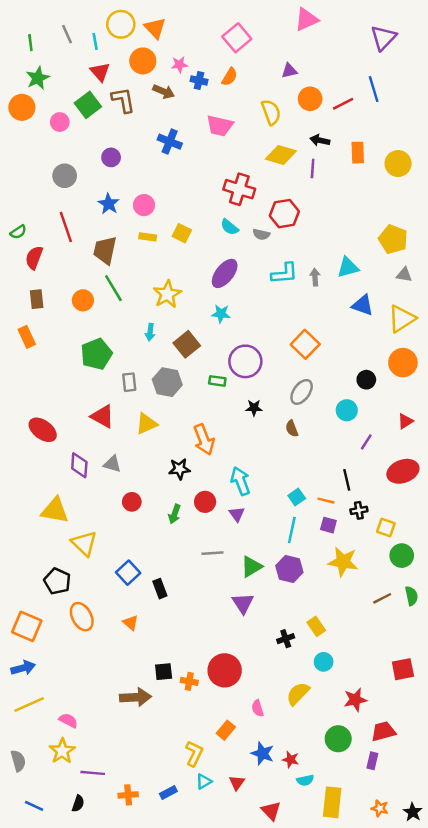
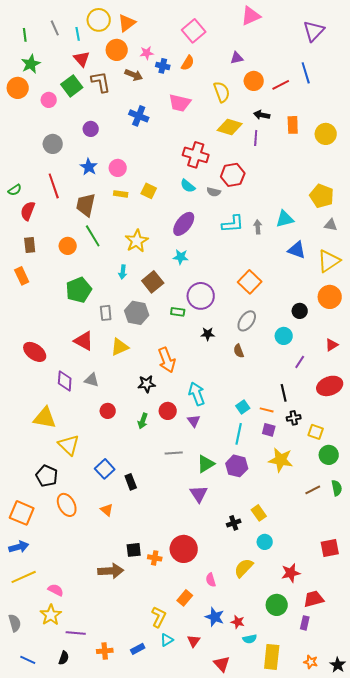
orange triangle: (155, 28) -> (127, 23), turned 36

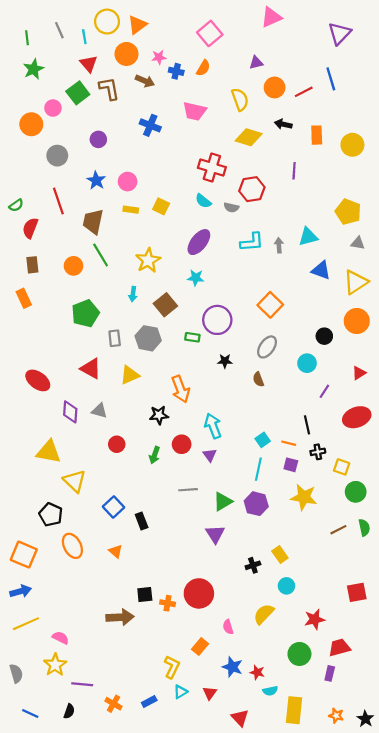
orange circle: (18, 88) -> (31, 124), moved
purple line: (256, 138) -> (294, 171), moved
orange cross: (105, 651) -> (113, 704), turned 35

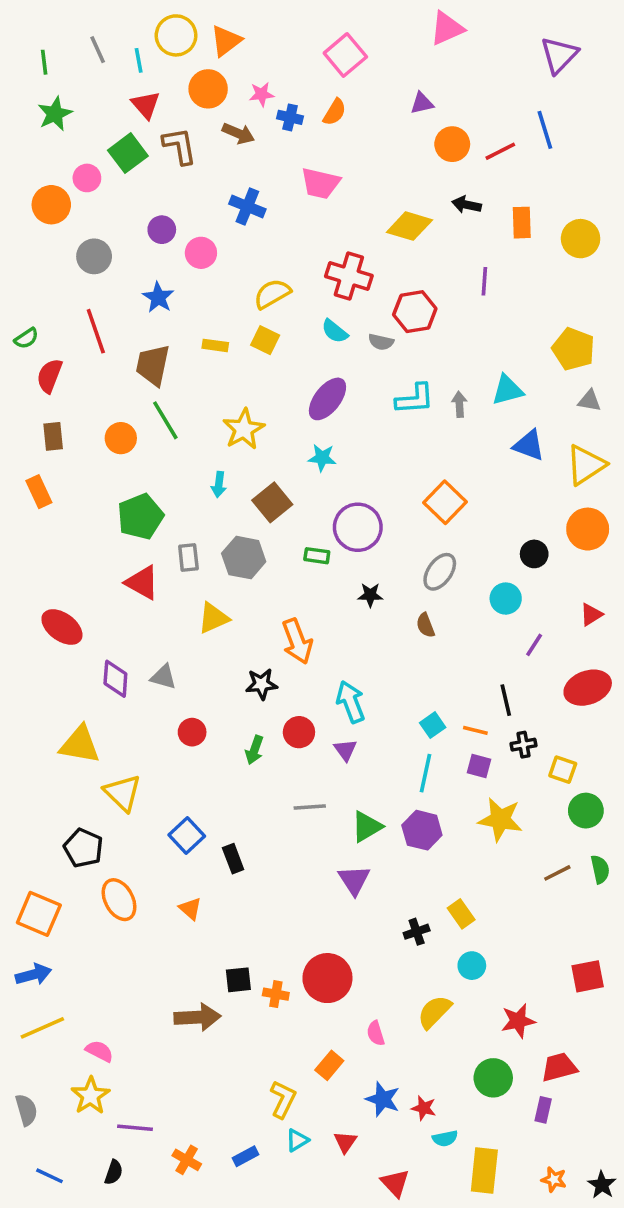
yellow semicircle: (240, 99) -> (272, 294), moved, turned -100
pink circle: (128, 182) -> (201, 253), moved
red triangle: (91, 369) -> (142, 582), moved

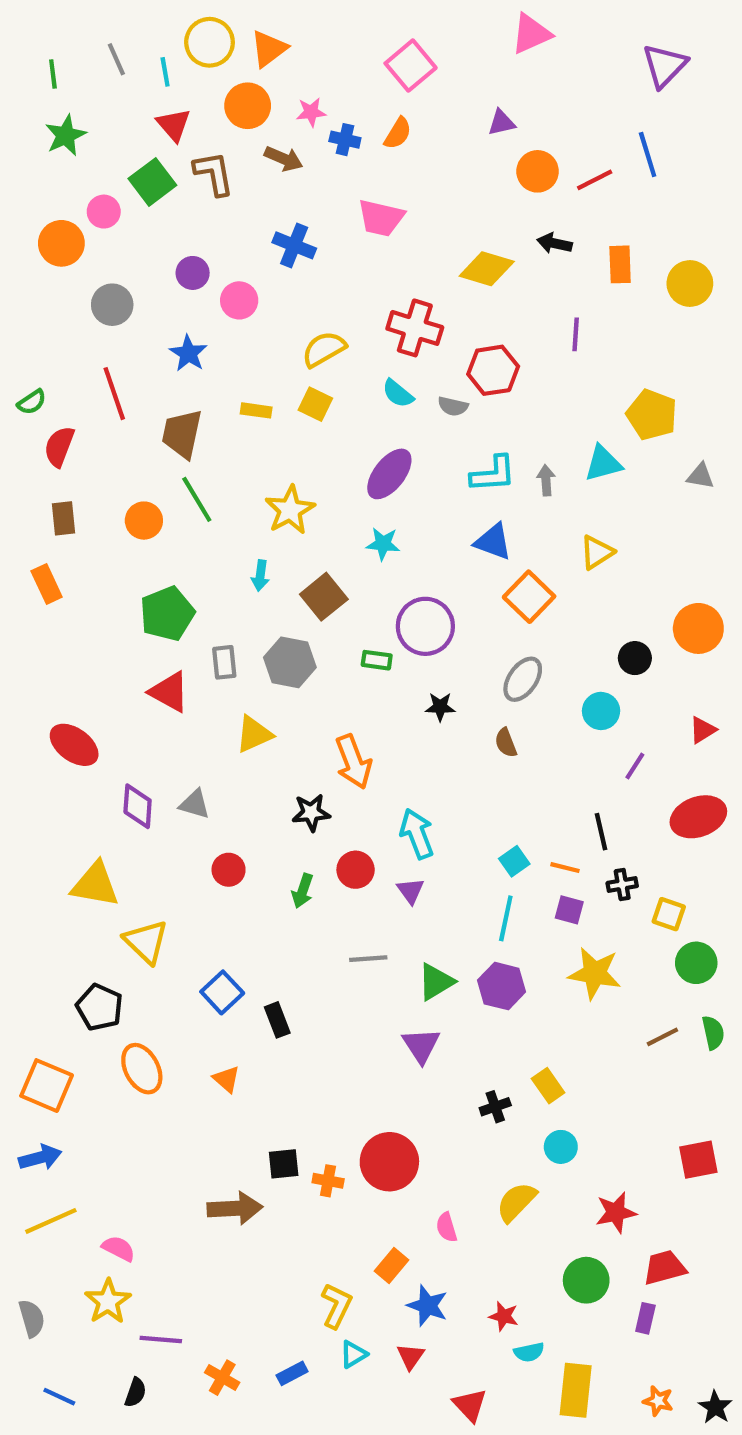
yellow pentagon: (573, 349) -> (652, 415), moved
blue triangle: (529, 445) -> (493, 542), moved
yellow triangle: (586, 465) -> (597, 552), moved, size x0.7
blue star: (383, 1099) -> (427, 1306), moved

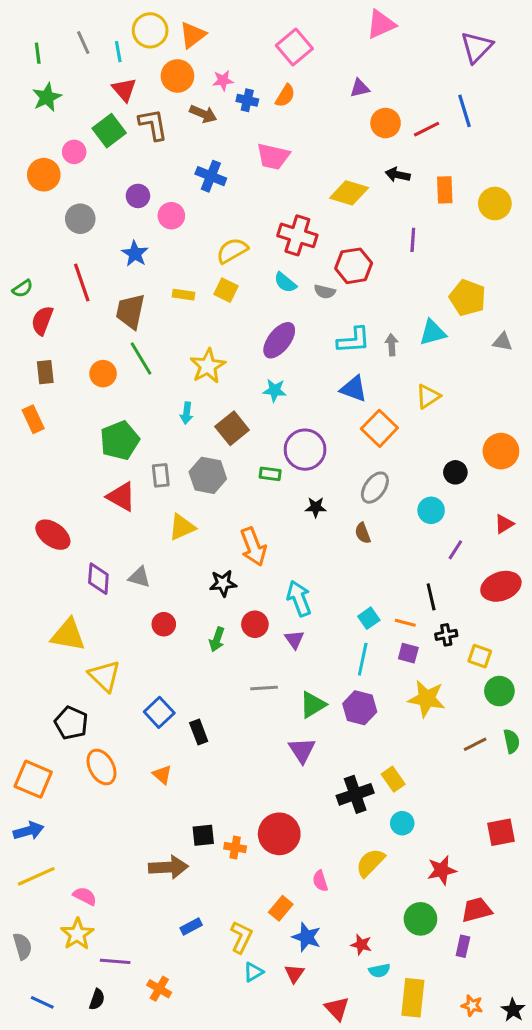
black cross: (495, 1107) -> (355, 794), size x1.6
blue rectangle: (292, 1373) -> (191, 926), moved

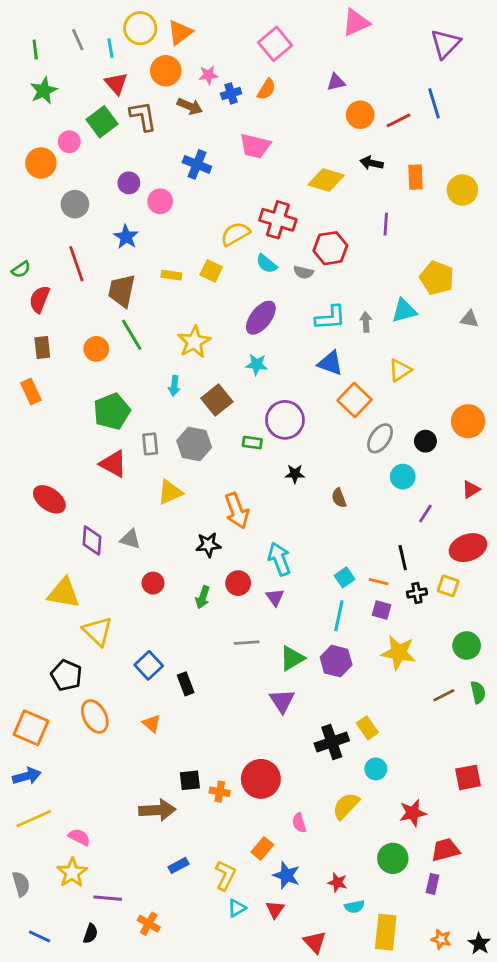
blue cross: (247, 100) -> (231, 93), turned -30
yellow semicircle: (232, 251) -> (235, 234), moved
gray ellipse: (375, 488) -> (380, 438), moved
yellow square: (480, 656) -> (448, 586), moved

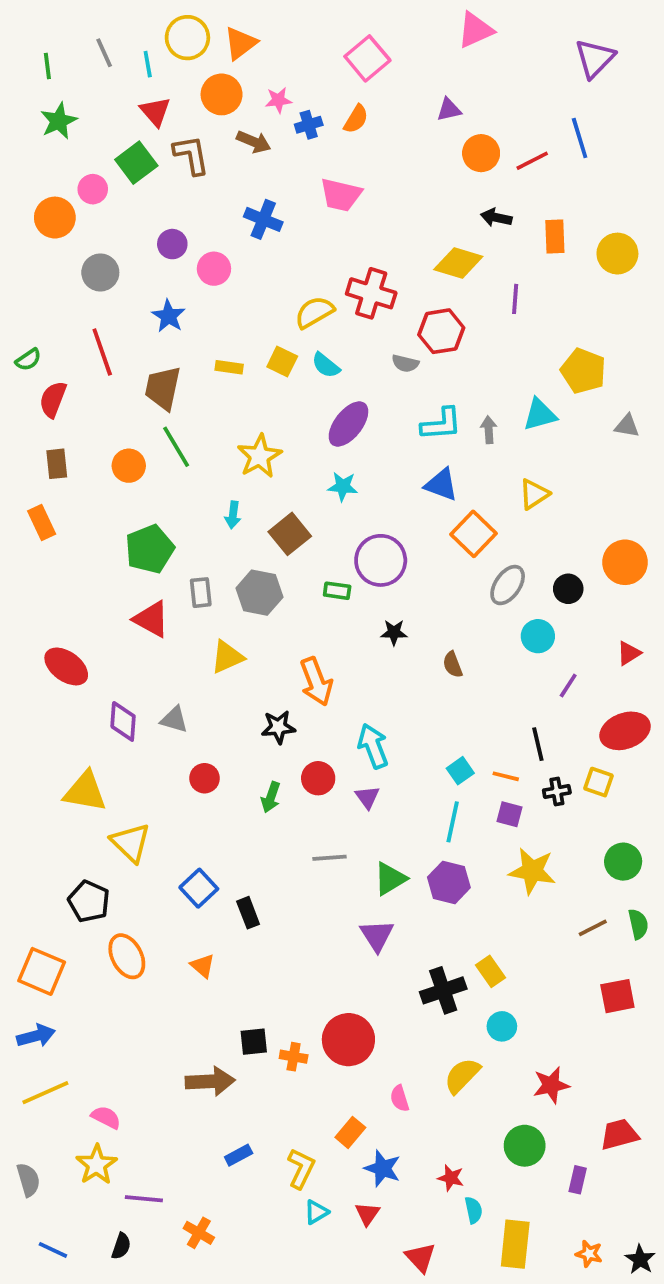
yellow diamond: (326, 180) -> (458, 263), moved
cyan semicircle: (267, 264) -> (326, 365), moved
red square: (468, 777) -> (617, 996), moved
red trapezoid: (445, 850) -> (619, 1134), moved
cyan semicircle: (354, 907) -> (473, 1210), turned -90

